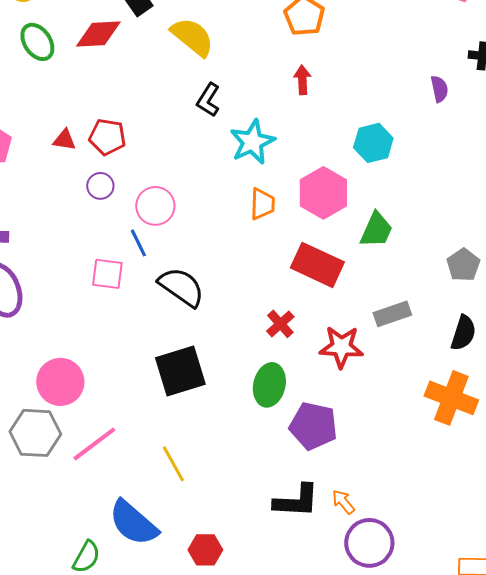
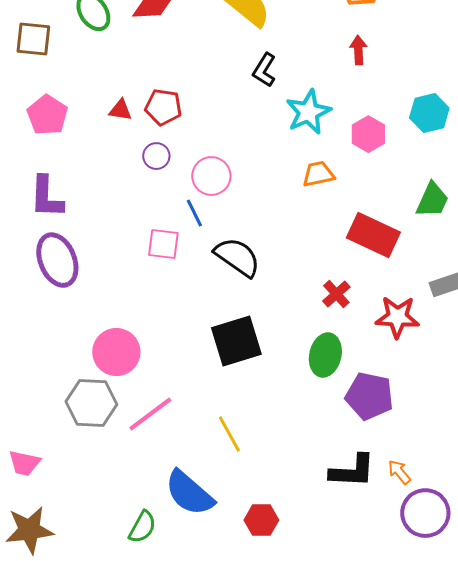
pink hexagon: (323, 193) -> (368, 134), moved, size x0.7
orange trapezoid: (262, 204) -> (318, 174), turned -104

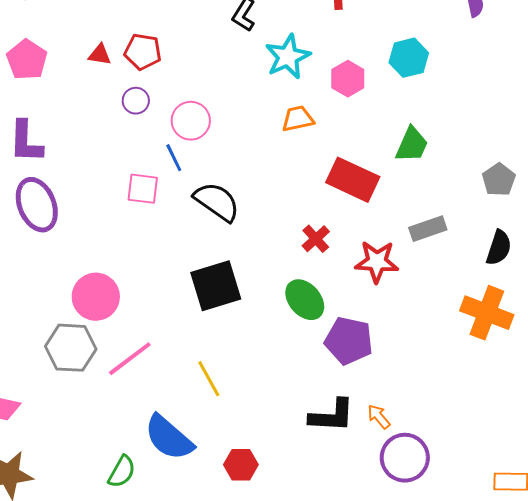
green ellipse: (325, 355) -> (305, 300), turned -54

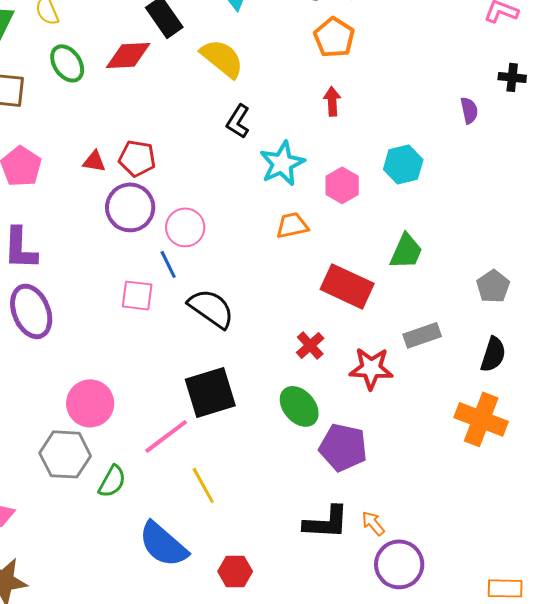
purple circle: (136, 101) -> (130, 207), size x1.8
pink line: (130, 359) -> (166, 436), moved
green semicircle: (122, 472) -> (112, 481), moved

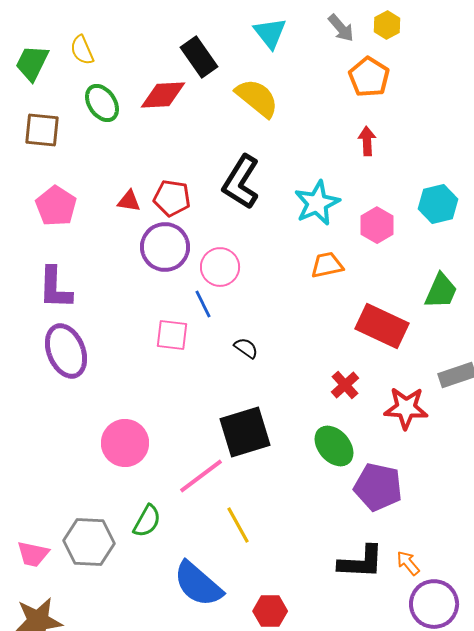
black L-shape: (238, 121) -> (241, 182), moved, size x1.6
black semicircle: (211, 308) -> (246, 348), size x0.5
gray hexagon: (65, 454) -> (89, 542), moved

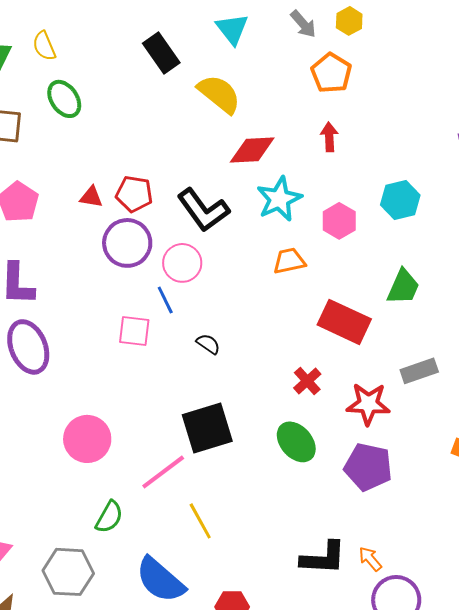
red diamond: (163, 95) -> (252, 150), moved
black L-shape: (241, 182) -> (203, 210), moved, turned -68
purple pentagon: (378, 487) -> (368, 467), moved
gray hexagon: (89, 542) -> (68, 572), moved

